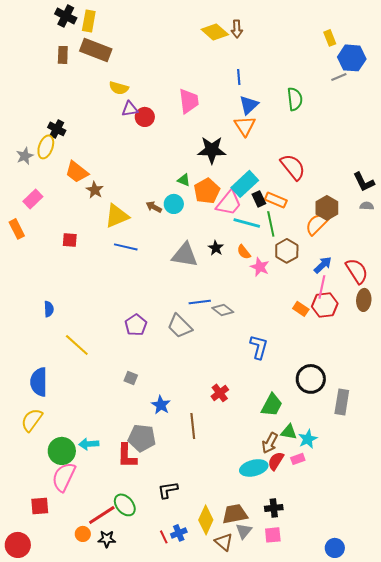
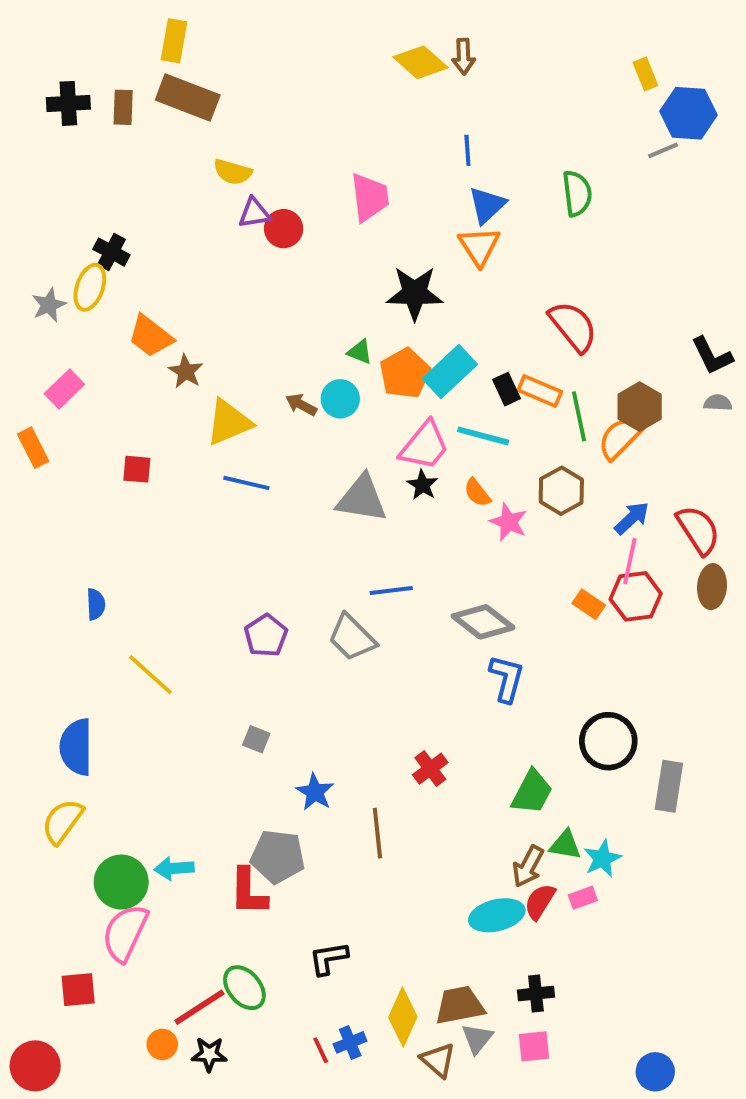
black cross: (66, 16) -> (68, 103), moved, turned -30
cyan rectangle: (245, 184) -> (450, 371), moved
pink trapezoid: (229, 203) -> (424, 446), moved
green line: (271, 224) -> (579, 416), moved
gray diamond: (223, 310) -> (483, 622), moved, size x1.4

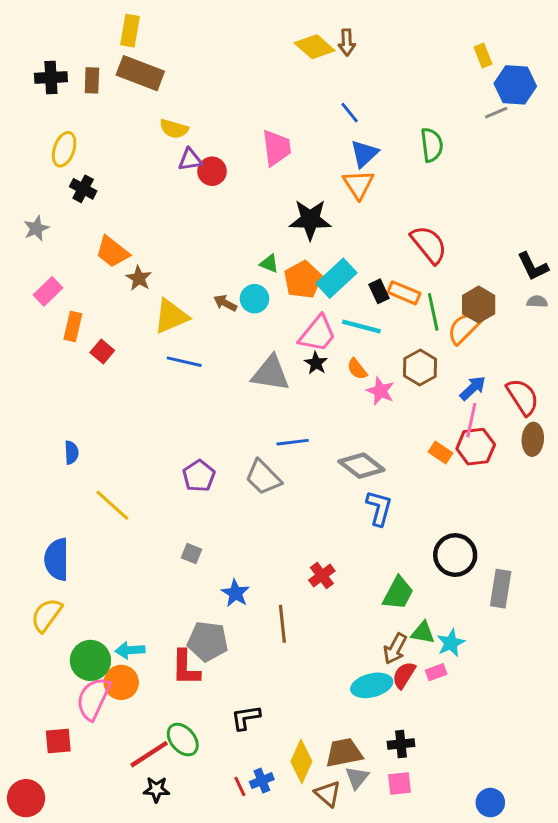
blue line: (467, 150) -> (350, 113), turned -35
yellow ellipse: (90, 287) -> (64, 149), moved
orange rectangle: (33, 448) -> (73, 327), moved, turned 40
red square: (137, 469) -> (102, 351), turned 35
orange circle: (162, 1044) -> (121, 682), moved, size x1.5

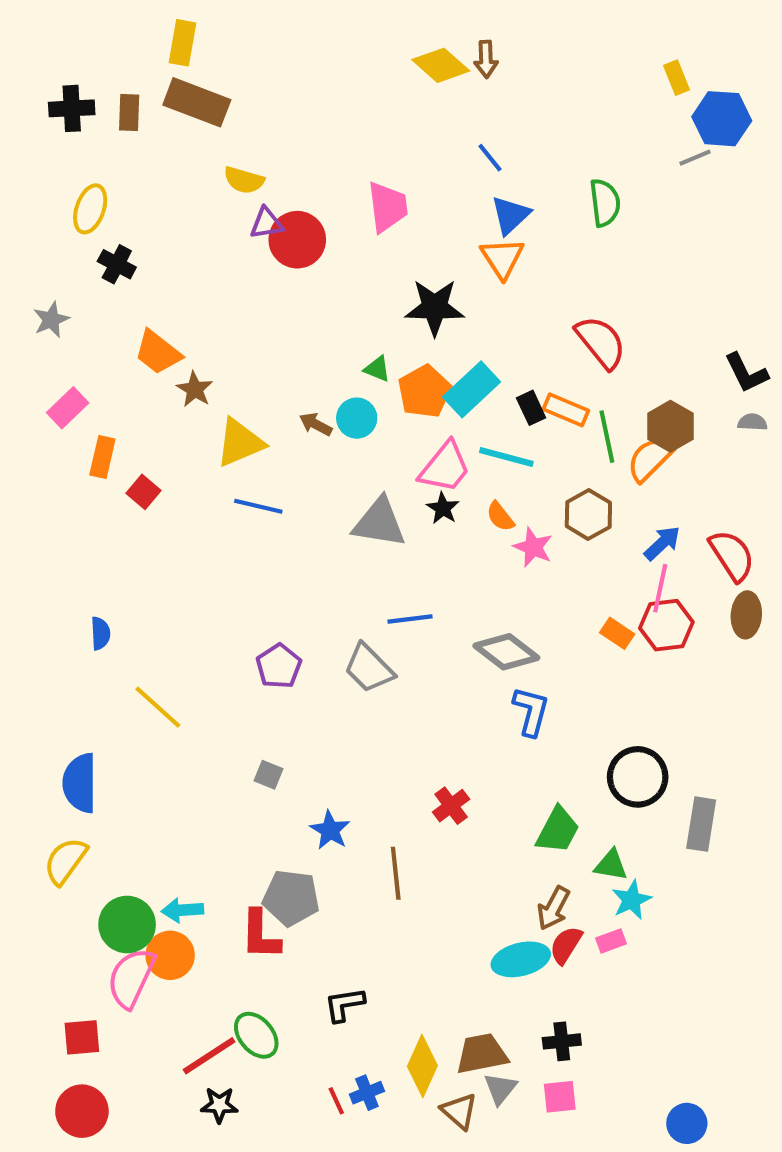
red circle: (212, 171) -> (297, 240), size x1.4
green triangle: (423, 633) -> (611, 865), moved
red circle: (26, 798) -> (82, 1111), moved

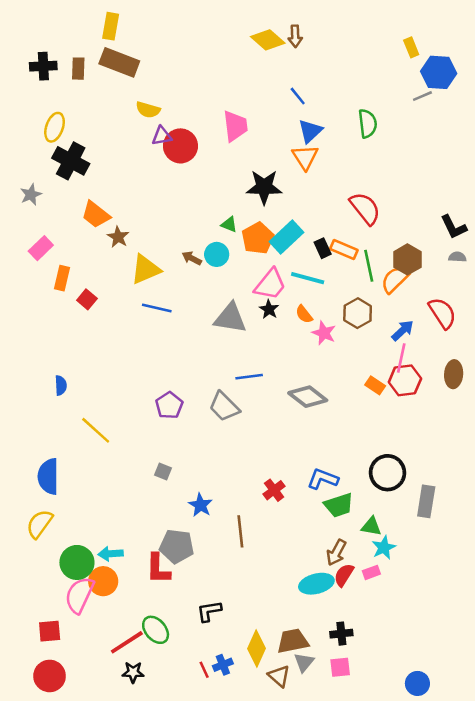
black cross: (117, 264) -> (71, 161), size x1.6
red semicircle: (732, 555) -> (442, 313), moved
blue L-shape: (531, 711) -> (323, 479), moved, turned -84
green trapezoid: (558, 830) -> (339, 505), turned 44

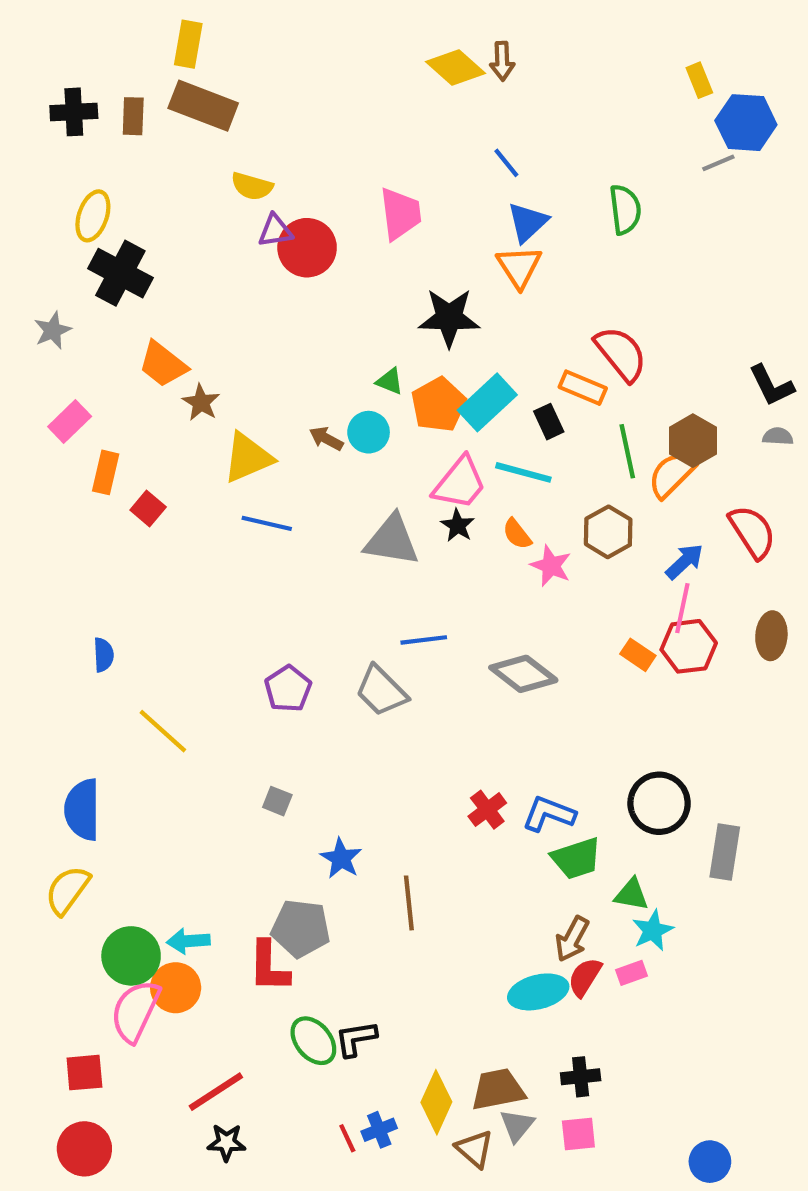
orange rectangle: (344, 249) -> (583, 388), moved
red cross: (274, 490) -> (487, 810), moved
green ellipse: (156, 630) -> (313, 1041), moved

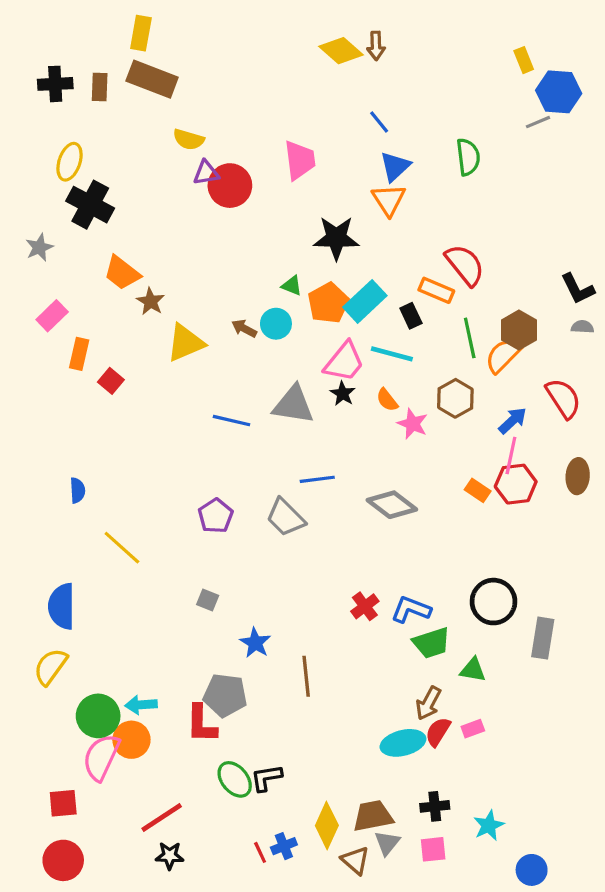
blue line: (267, 523) -> (231, 421), moved
cyan star: (653, 930) -> (489, 825), moved

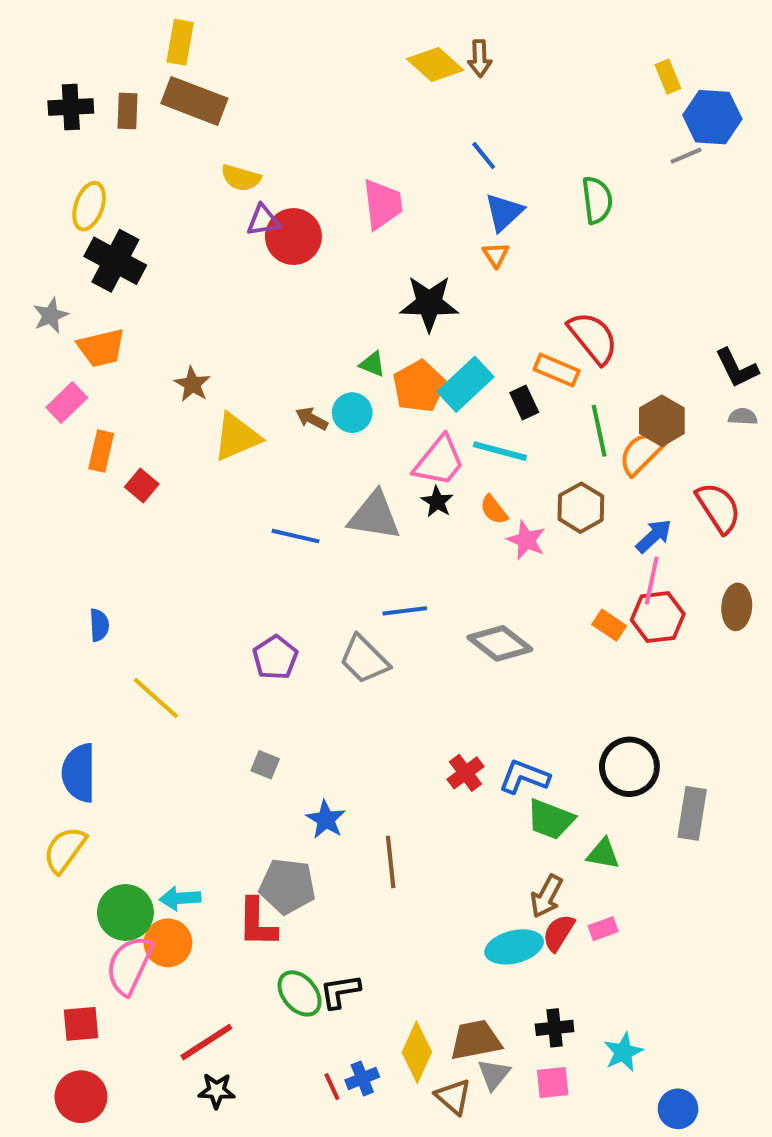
orange triangle: (389, 200) -> (496, 255), size x0.6
orange trapezoid: (122, 273) -> (101, 348), moved, turned -51
green trapezoid: (432, 643) -> (551, 819), turned 39

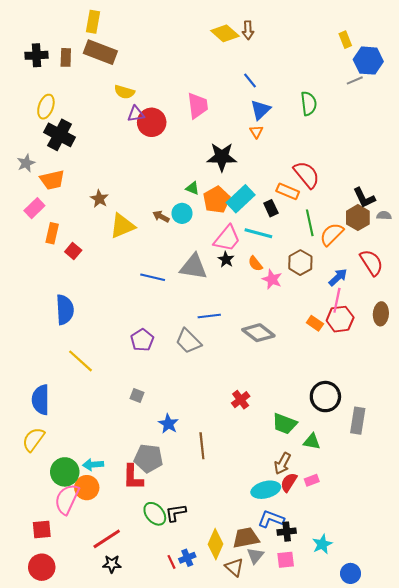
black L-shape: (737, 368) -> (364, 198), moved
brown hexagon: (662, 421) -> (358, 218), moved
blue semicircle: (99, 625) -> (65, 310), moved, size x1.8
blue L-shape: (524, 777) -> (271, 519), moved

